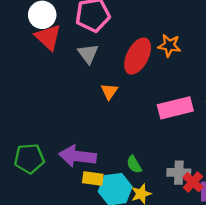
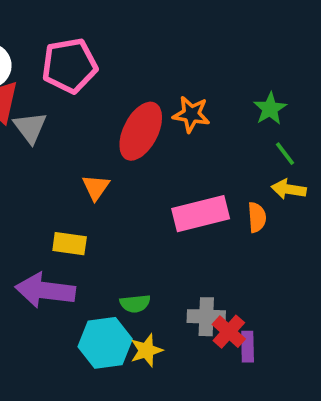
gray triangle: (88, 54) -> (30, 127), moved
green semicircle: (134, 164) -> (135, 304), turned -66
yellow rectangle: (93, 179) -> (70, 244), moved

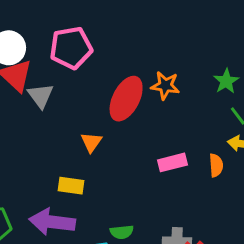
pink rectangle: (201, 214) -> (173, 162), size x0.7

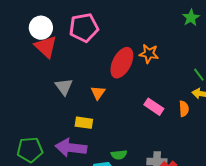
green star: (226, 81) -> (191, 18), moved
gray triangle: (41, 96) -> (64, 87), moved
pink rectangle: (173, 162) -> (154, 107), turned 48

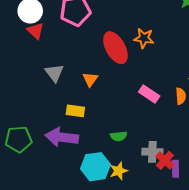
red triangle: (46, 47) -> (35, 31), size x0.7
red ellipse: (122, 63) -> (115, 48), turned -56
green semicircle: (119, 155) -> (119, 136), moved

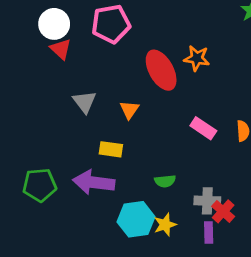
purple rectangle: (175, 169) -> (209, 233), moved

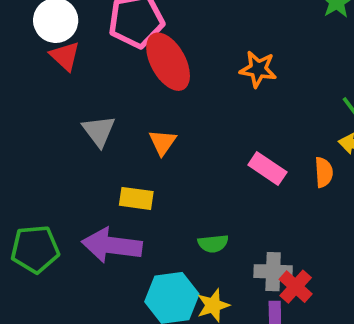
red ellipse: (161, 70) -> (168, 62), moved

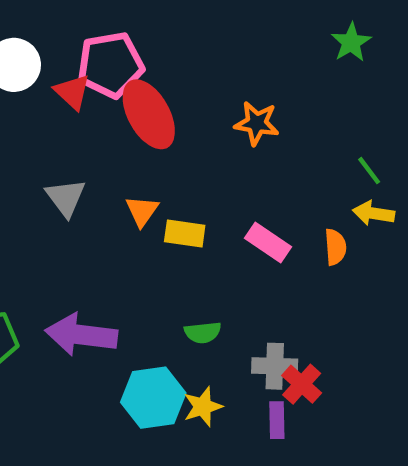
red triangle: (65, 56) -> (72, 92), moved
yellow rectangle: (136, 198) -> (185, 234), moved

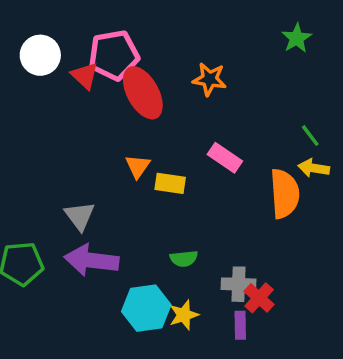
orange star: (257, 123) -> (209, 79), moved
gray triangle: (66, 198) -> (80, 216), moved
pink rectangle: (268, 243) -> (225, 158), moved
orange semicircle: (335, 247) -> (285, 194), size x1.8

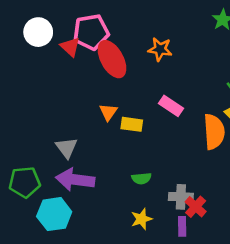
cyan hexagon: (146, 308) -> (54, 214), moved

